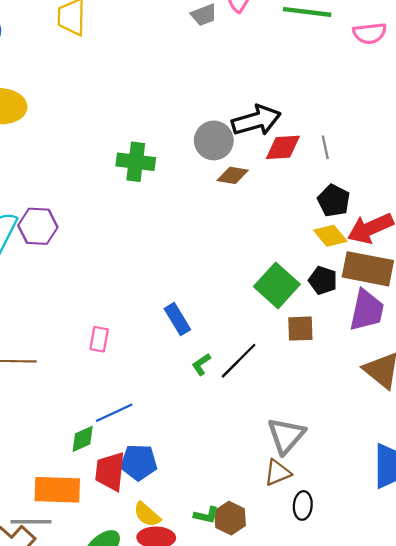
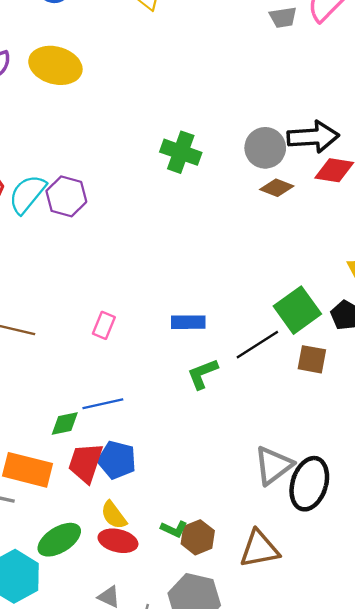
blue rectangle: (177, 319) -> (188, 322), turned -72
black line: (239, 361) -> (257, 345), moved
green L-shape: (201, 364) -> (203, 374), size x1.4
brown triangle: (278, 473) -> (259, 549), moved, size x1.4
black ellipse: (303, 505) -> (309, 484), moved, size x1.8

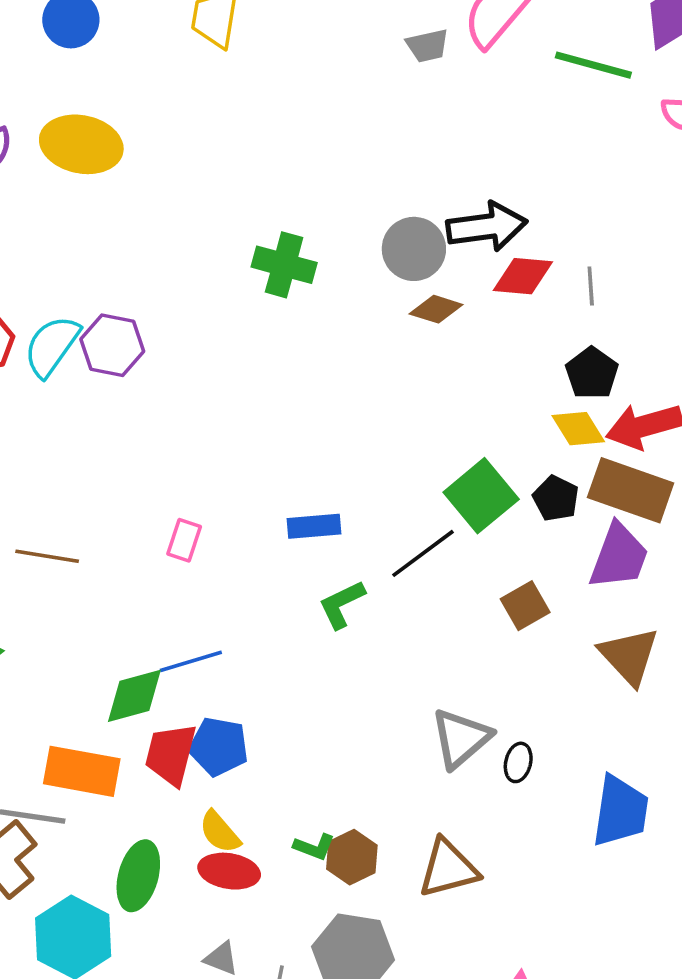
brown square: (312, 359) -> (525, 606), moved, turned -36
green diamond: (65, 423) -> (134, 696), size x1.4
black ellipse: (309, 484) -> (518, 762), size x0.5
green ellipse: (59, 540) -> (138, 876), turned -39

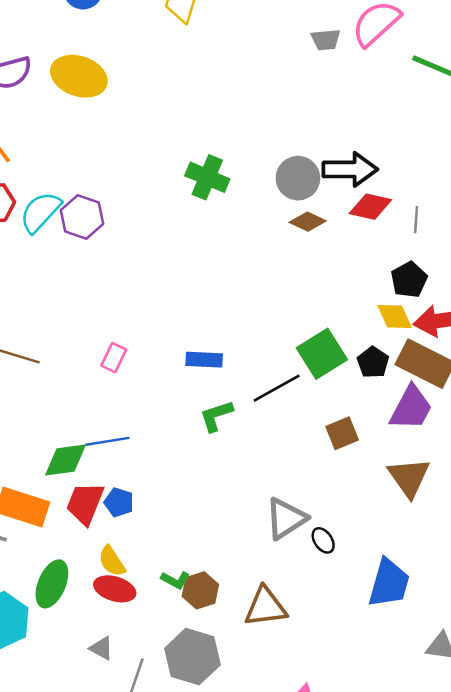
blue pentagon: (219, 747) -> (119, 502), size x0.7
black ellipse: (518, 762) -> (323, 540), turned -55

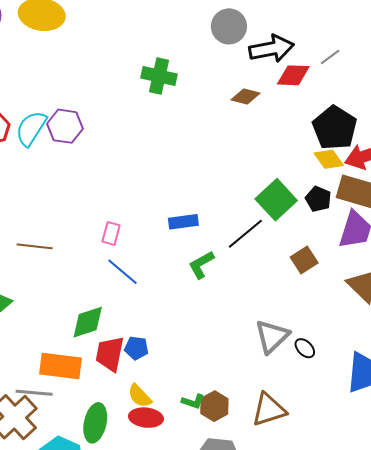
gray circle: (298, 178) -> (229, 26), moved
gray line: (416, 220) -> (330, 57), moved, turned 60
black pentagon: (409, 280) -> (335, 128), size x1.5
blue line: (107, 441) -> (123, 272), moved, turned 60

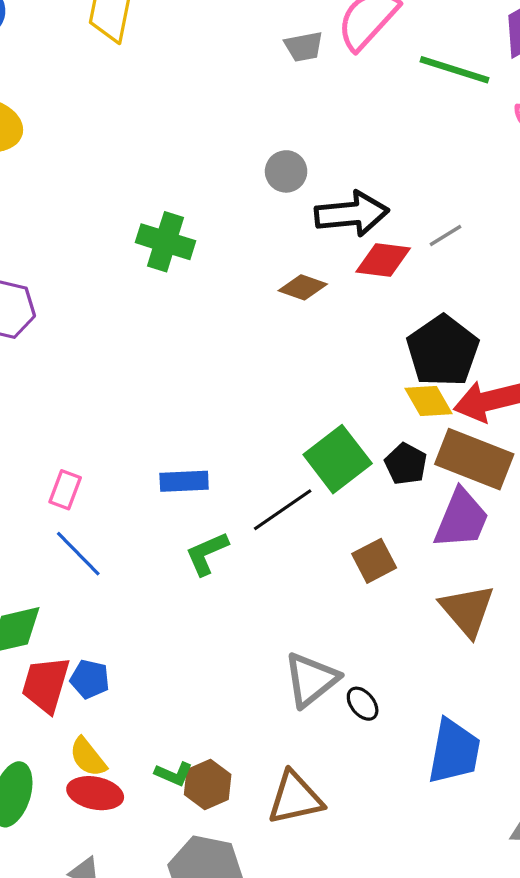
gray circle: (229, 26) -> (286, 171), size x0.7

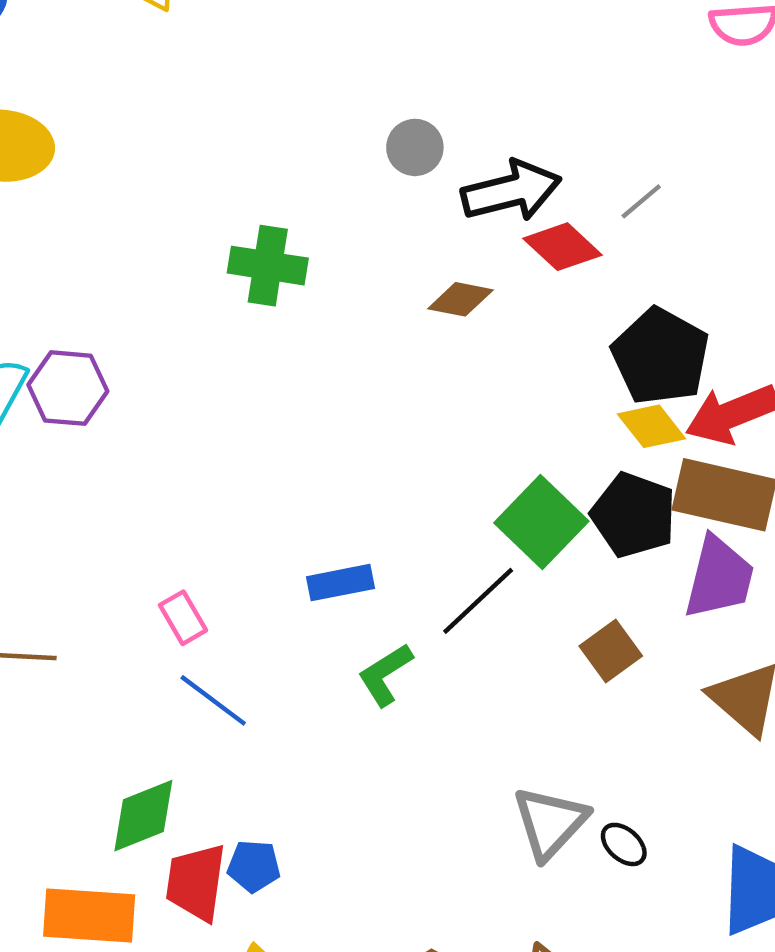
red diamond: (383, 260) -> (563, 247), turned 44
black pentagon: (406, 464) -> (634, 515), size x1.5
pink rectangle: (65, 490) -> (183, 618), turned -42

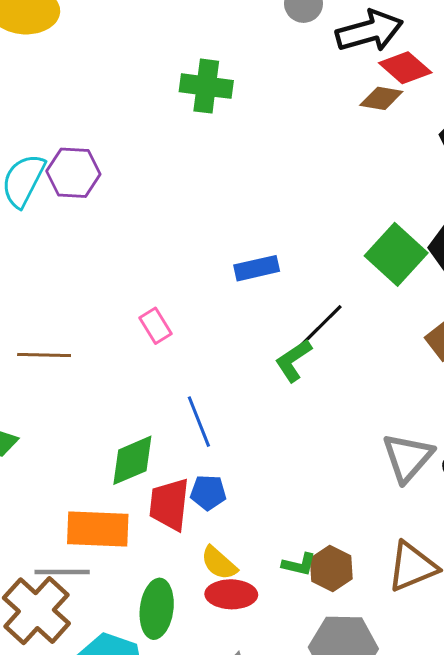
brown diamond: (460, 299) -> (381, 98), moved
blue rectangle: (340, 583) -> (257, 268), moved
black line: (478, 601) -> (319, 328), moved
blue line: (213, 700) -> (199, 422), moved, turned 33

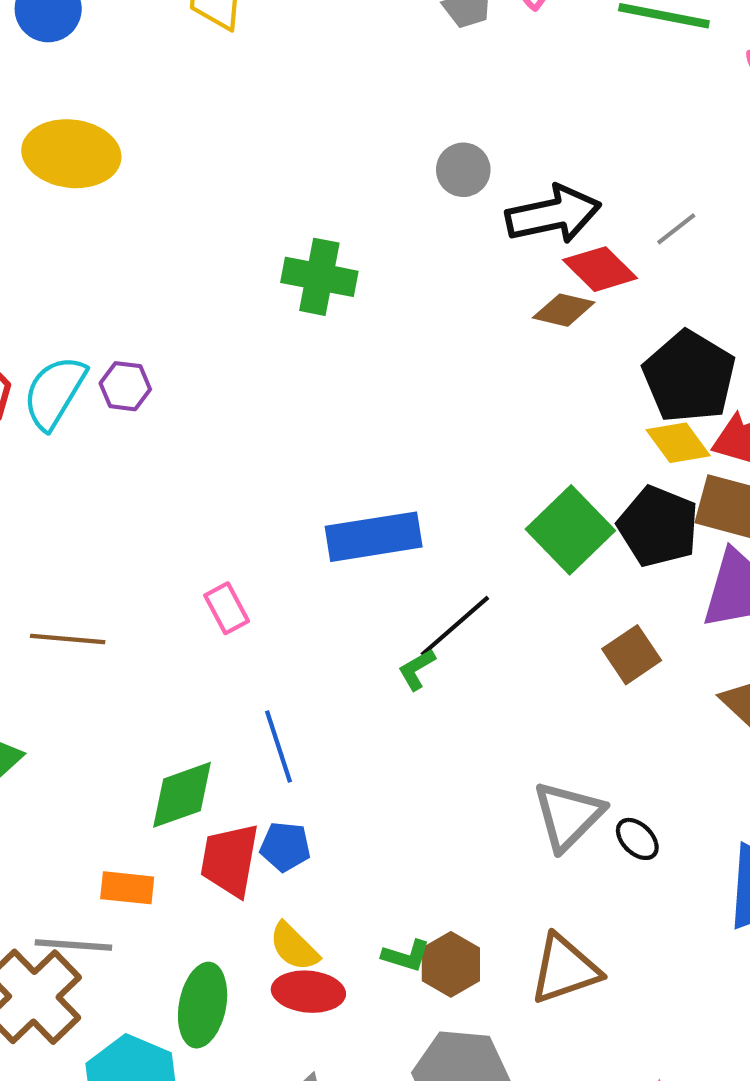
purple hexagon: (73, 173) -> (125, 386), size x0.7
blue rectangle: (257, 268) -> (374, 537), size x1.5
green L-shape: (293, 360) -> (417, 669), size x0.7
orange rectangle: (98, 529) -> (127, 888), size x0.6

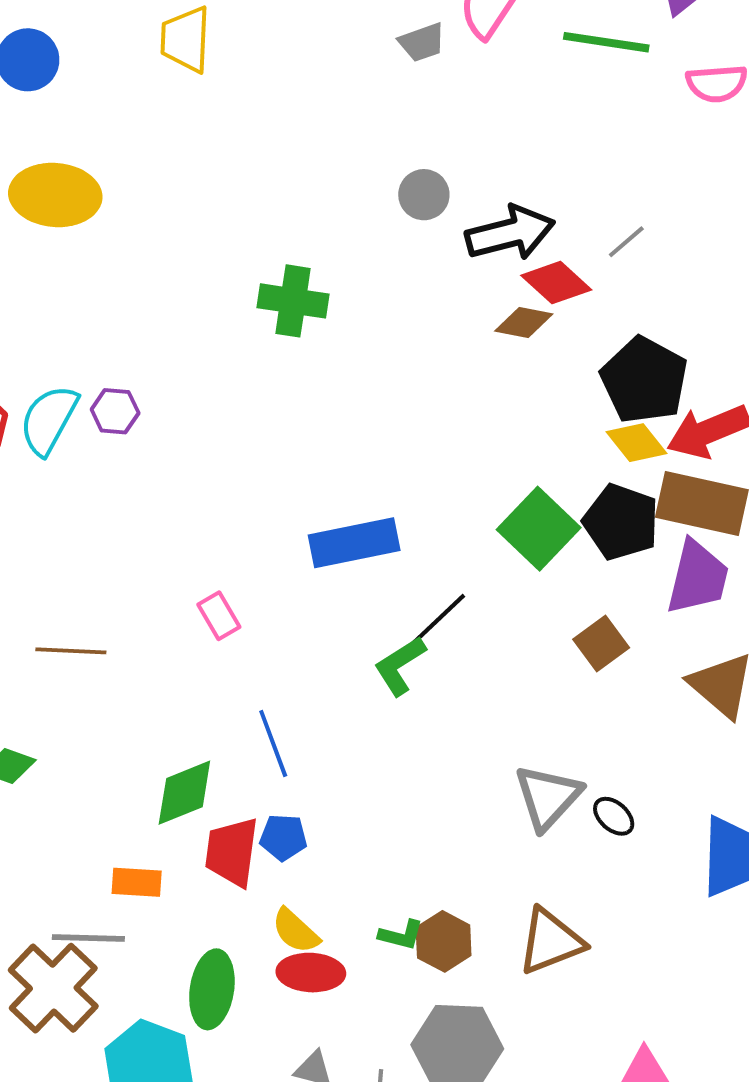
green L-shape: (417, 669) -> (400, 666), size x1.5

